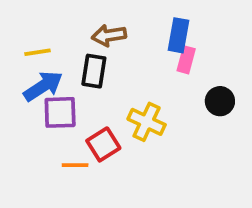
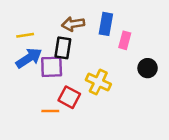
blue rectangle: (179, 35) -> (106, 24), moved
purple square: (60, 112) -> (52, 67), moved
red square: (103, 144) -> (69, 97), turned -30

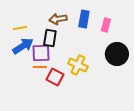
pink rectangle: (125, 40) -> (106, 25), moved
black circle: (148, 68) -> (117, 54), size x1.5
orange line: (50, 111) -> (40, 67), moved

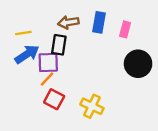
yellow cross: (78, 65) -> (92, 106), moved
orange line: (40, 67) -> (47, 79), turned -48
red square: (55, 77) -> (54, 99), moved

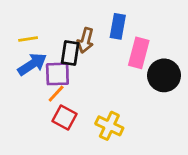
brown arrow: (68, 22) -> (86, 40), moved, turned -66
pink rectangle: (125, 29) -> (139, 53), moved, size x1.5

